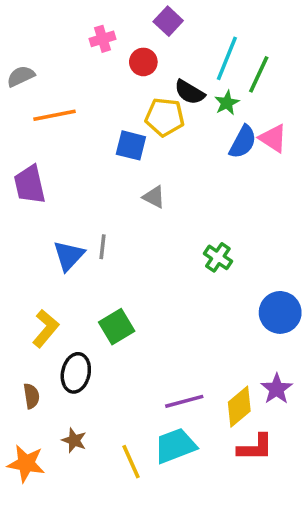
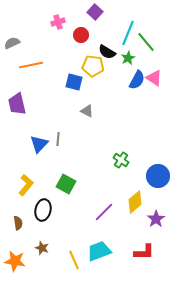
green line: (259, 74) -> (146, 42), turned -65
green cross: (218, 257) -> (121, 160), moved
green square: (117, 327) -> (66, 184), turned -30
purple line: (184, 401) -> (104, 212), moved, turned -30
yellow diamond: (239, 407) -> (135, 202), moved

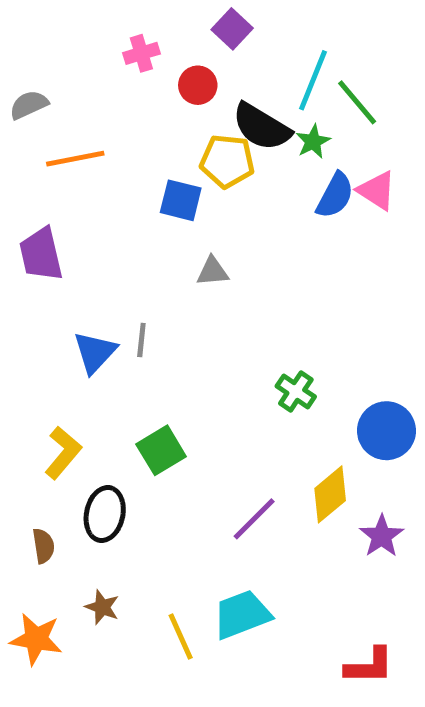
black semicircle: (107, 52) -> (262, 127), size x1.4
gray triangle: (87, 111) -> (212, 271), turned -32
green square: (66, 184) -> (161, 450), turned 30
red L-shape: (144, 252) -> (369, 666), moved

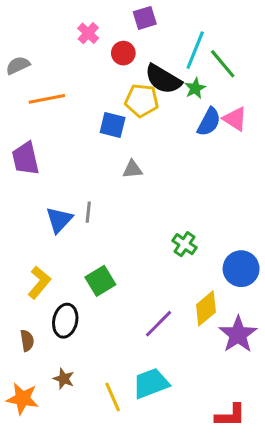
purple square: (232, 29) -> (145, 18), turned 30
pink cross: (141, 53) -> (88, 33), turned -30
purple star: (382, 536) -> (238, 334), size x1.4

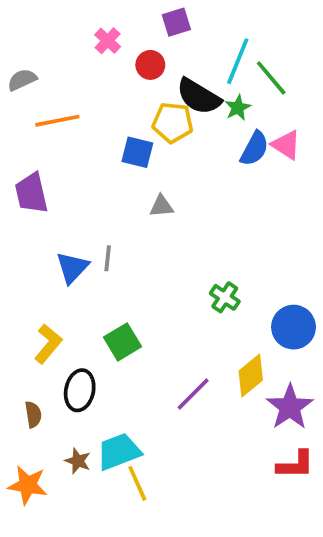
cyan trapezoid: (151, 383) -> (119, 452), moved
red L-shape: (230, 415) -> (295, 465), moved

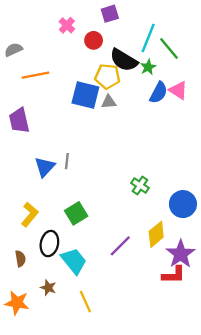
blue square: (137, 152) -> (85, 95), size x1.4
gray triangle: (162, 206) -> (109, 102), moved
cyan trapezoid: (119, 452) -> (74, 261), moved, turned 72
red L-shape: (295, 465) -> (174, 275), moved

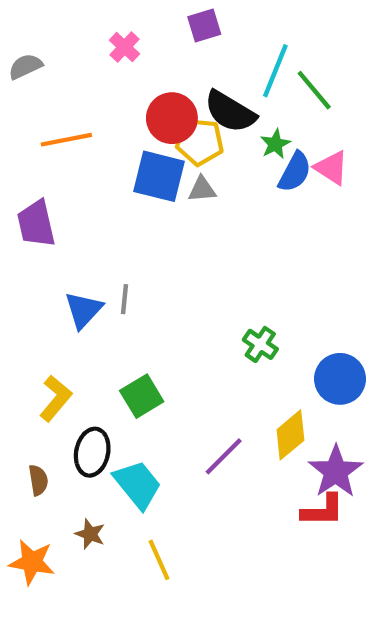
red circle: (94, 40) -> (172, 118), moved, size x1.5
gray semicircle: (13, 50) -> (25, 66), moved
green star: (148, 67) -> (275, 144), moved

